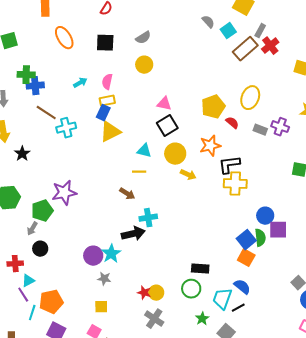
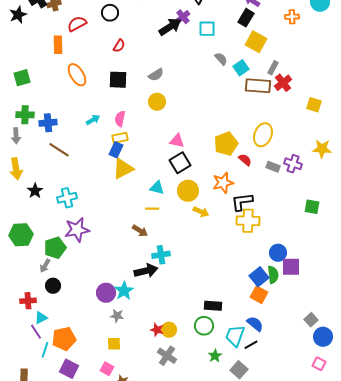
brown rectangle: (245, 49) -> (258, 86), turned 45
green cross: (26, 75) -> (25, 115), moved
cyan cross: (66, 128) -> (67, 198), moved

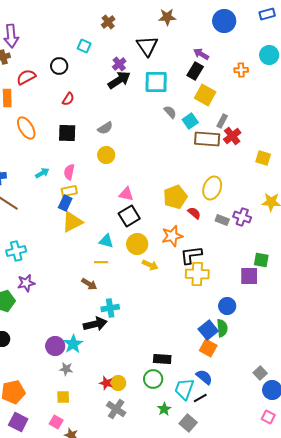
purple cross: (183, 17) -> (119, 64), moved
cyan square: (207, 29) -> (156, 82), size x1.4
purple star: (77, 230) -> (26, 283), size x0.7
purple square: (291, 267) -> (249, 276), moved

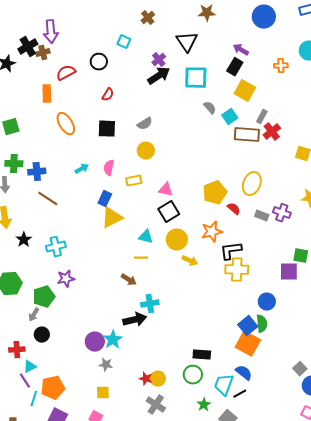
yellow rectangle: (69, 191) -> (134, 181), moved
orange square: (208, 348) -> (248, 344), size x1.4

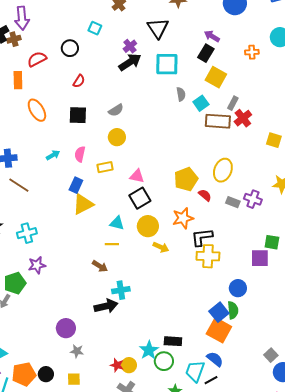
gray semicircle: (210, 108) -> (181, 94), turned 32
black circle: (42, 335) -> (46, 374), moved
cyan star: (113, 340) -> (149, 350), moved

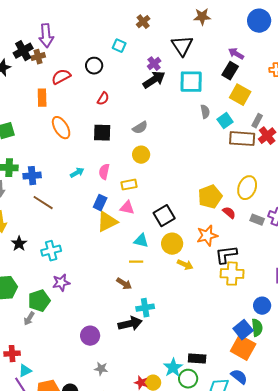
pink triangle: (137, 176) -> (127, 208), moved
purple circle: (66, 328) -> (90, 336), moved

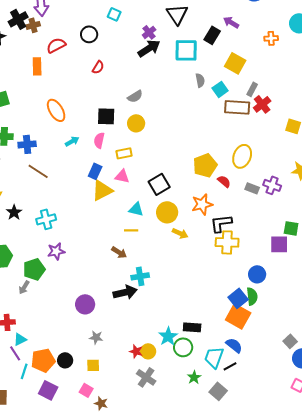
black rectangle: (230, 71) -> (212, 35), moved
orange ellipse: (61, 128) -> (56, 110), moved
black square: (102, 133) -> (106, 116), moved

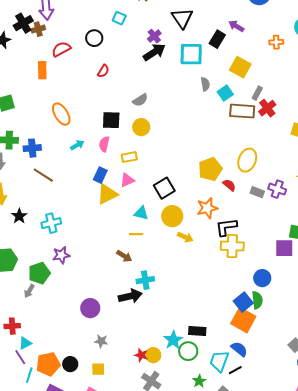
pink triangle: (122, 176) -> (127, 180), turned -35

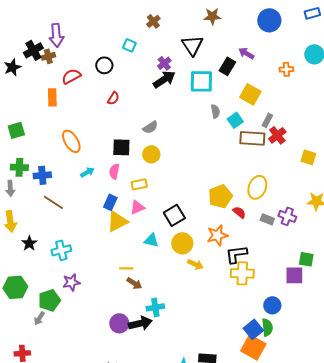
yellow line: (136, 234) -> (126, 268), moved
purple circle: (90, 308) -> (119, 323), moved

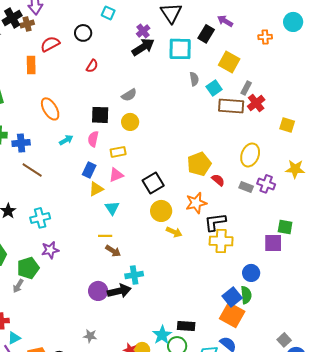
yellow ellipse: (257, 187) -> (250, 155), moved
yellow triangle: (117, 221) -> (96, 189), size x0.7
cyan triangle: (151, 240) -> (112, 208), moved, turned 42

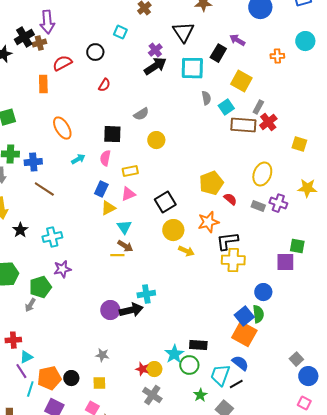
yellow circle: (130, 122) -> (156, 140), moved
brown arrow: (113, 251) -> (125, 246), moved

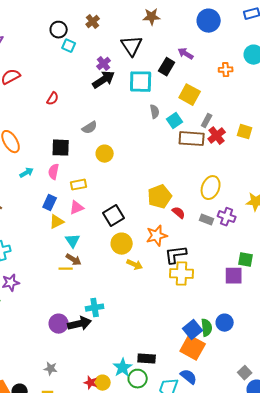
black circle: (95, 52) -> (59, 30), moved
yellow square: (299, 144) -> (245, 132), moved
blue circle: (263, 292) -> (225, 323), moved

